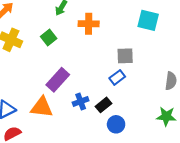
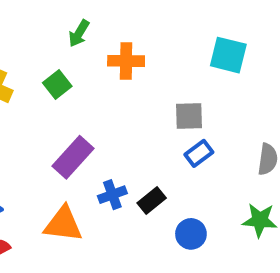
blue rectangle: (117, 77) -> (199, 153), moved
orange triangle: (42, 107) -> (63, 224), moved
blue circle: (116, 124) -> (191, 234), moved

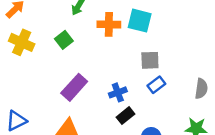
cyan square: (228, 55) -> (140, 21), moved
blue cross: (112, 195) -> (118, 92), moved

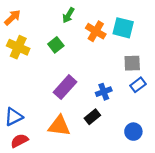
orange cross: (109, 24) -> (96, 31), turned 30
black rectangle: (126, 116) -> (92, 117), moved

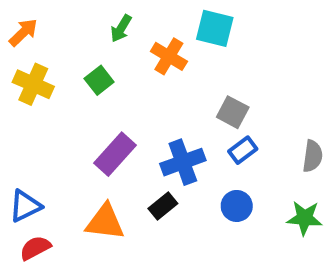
cyan square: (123, 28) -> (215, 28), moved
gray square: (132, 63) -> (233, 112), turned 30
blue cross: (104, 92) -> (183, 162), size x1.5
blue circle: (133, 132) -> (237, 206), moved

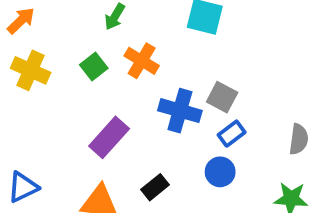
orange cross: (169, 56) -> (142, 61), moved
blue cross: (183, 162) -> (180, 111), moved, turned 36
blue circle: (237, 206) -> (220, 172), moved

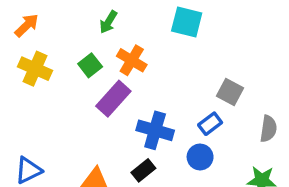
gray square: (222, 97) -> (230, 92), moved
blue cross: (180, 111) -> (155, 130), moved
purple rectangle: (109, 137) -> (113, 99), moved

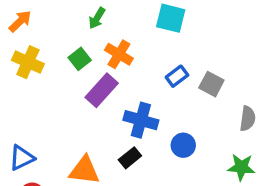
blue rectangle: (210, 124) -> (177, 76), moved

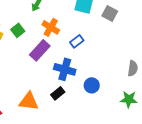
green square: (80, 59) -> (18, 30), moved
blue rectangle: (177, 76) -> (77, 41), moved
gray square: (211, 84) -> (110, 13), moved

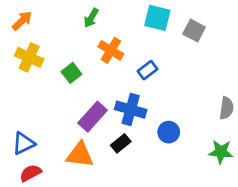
green square: (18, 30) -> (71, 73), moved
purple rectangle: (40, 50) -> (93, 117), moved

